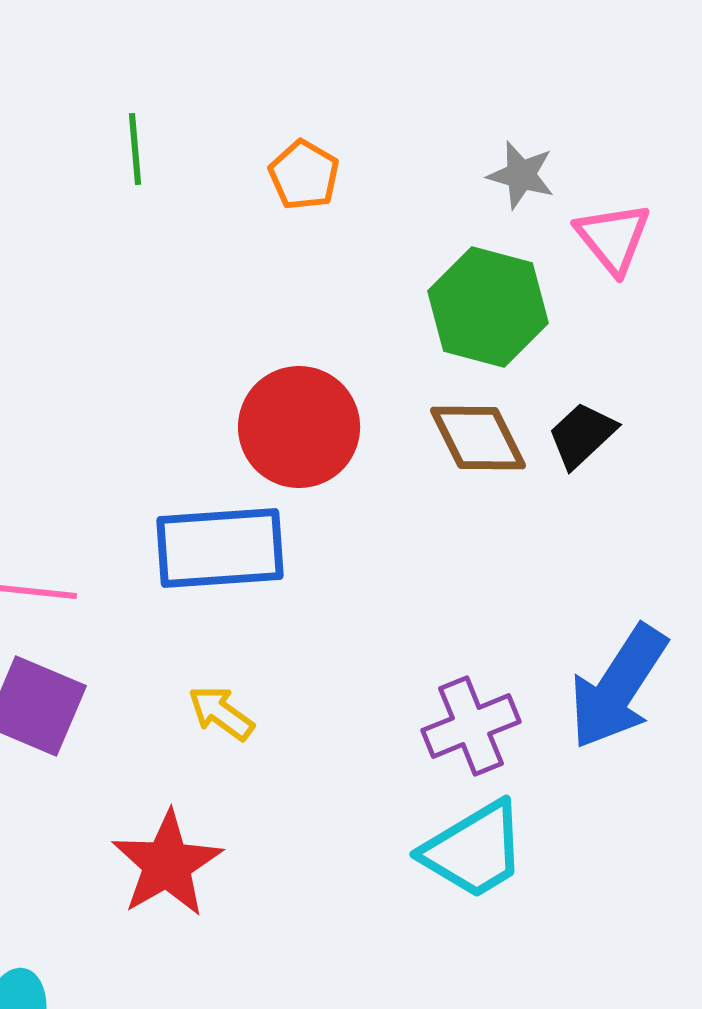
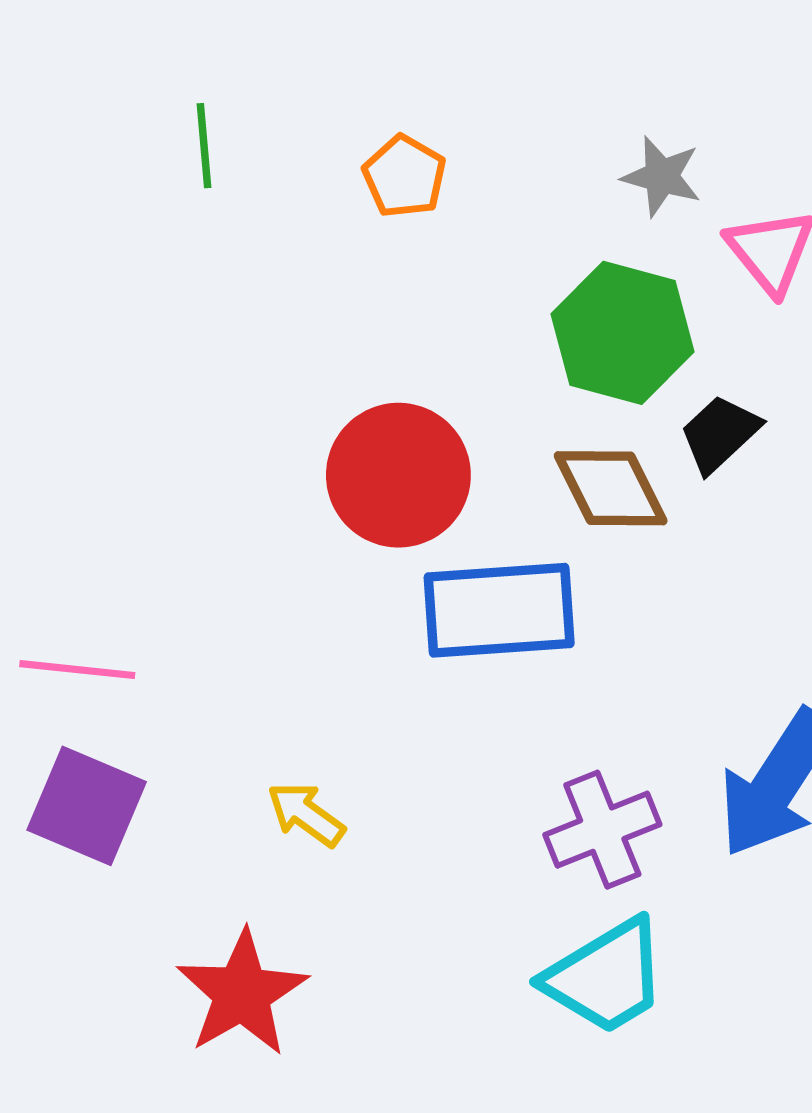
black trapezoid: (582, 435) -> (720, 434), moved
blue rectangle: (220, 548) -> (499, 610), moved

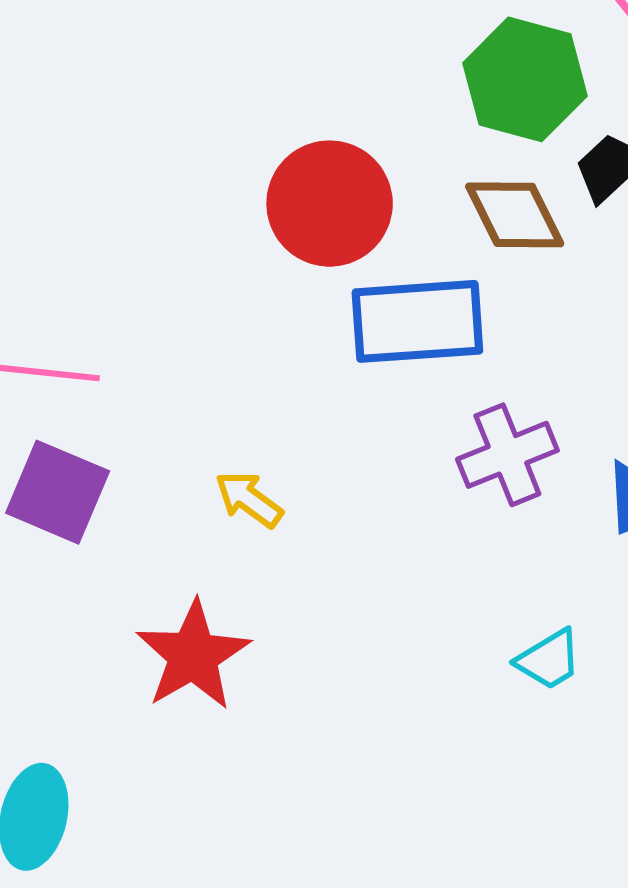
purple cross: (602, 830) -> (507, 455), moved
cyan trapezoid: (606, 977) -> (549, 660), moved, size x0.6

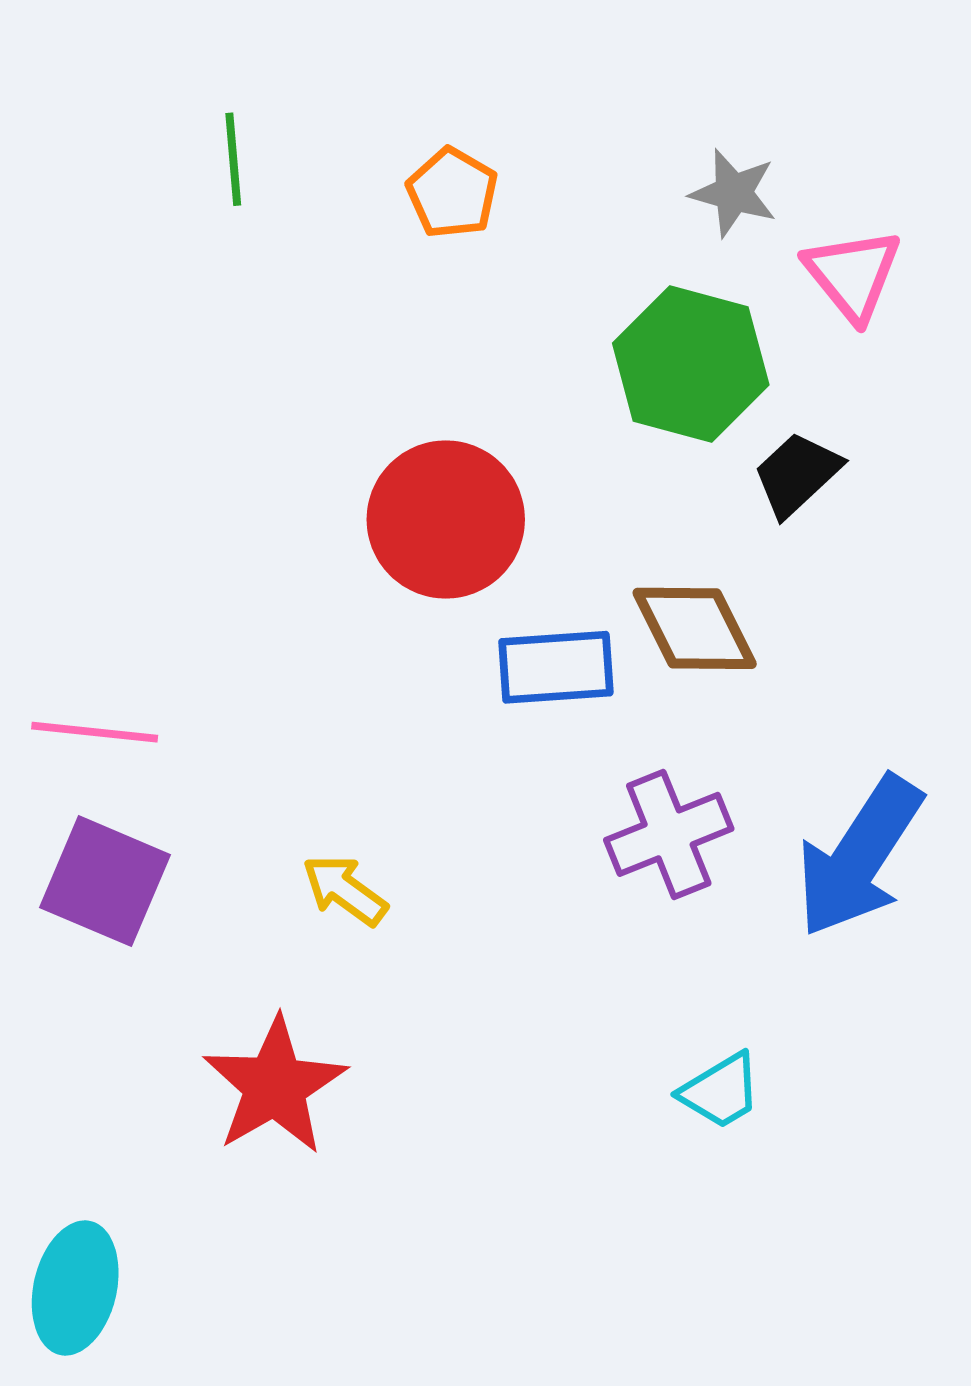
brown diamond: (515, 215) -> (695, 628), moved
blue rectangle: (417, 321) -> (556, 667), size x0.7

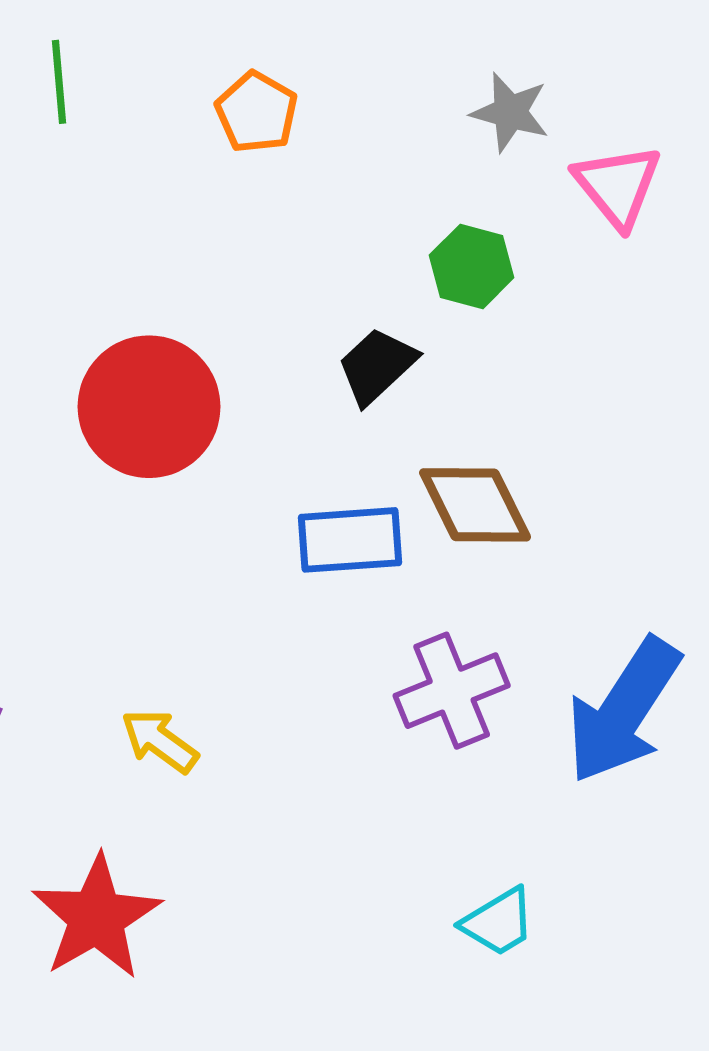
green hexagon: (691, 364) -> (472, 266), size x0.6
black trapezoid: (797, 474) -> (377, 366), moved
red circle: (446, 520) -> (149, 407), moved

